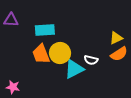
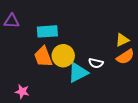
pink star: (13, 87) -> (22, 92), moved

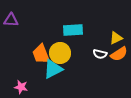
cyan rectangle: (47, 31) -> (73, 30), moved
white semicircle: (96, 63) -> (100, 54), moved
cyan triangle: (78, 73) -> (53, 69), moved

